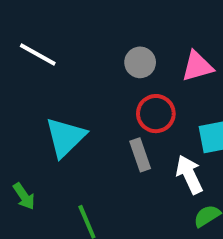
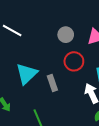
gray rectangle: (140, 155) -> (52, 83), moved

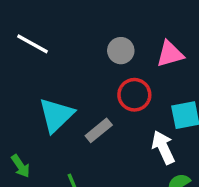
gray rectangle: (52, 83) -> (99, 130), turned 70

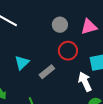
cyan triangle: (56, 115) -> (22, 63), size x0.7

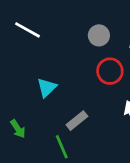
gray rectangle: (47, 72) -> (77, 121), moved

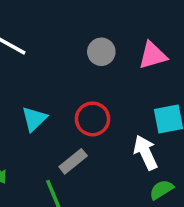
red circle: (110, 71) -> (92, 119), moved

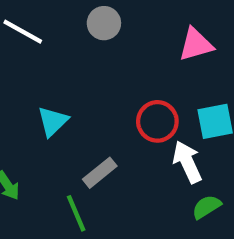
gray circle: (101, 52) -> (104, 23), moved
red circle: (92, 119) -> (157, 121), moved

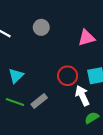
green line: (76, 213) -> (15, 102), moved, turned -48

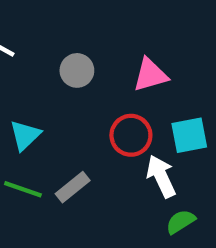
gray circle: (41, 27) -> (77, 70), moved
pink triangle: (86, 38) -> (150, 75), moved

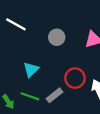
red circle: (131, 135) -> (75, 78), moved

